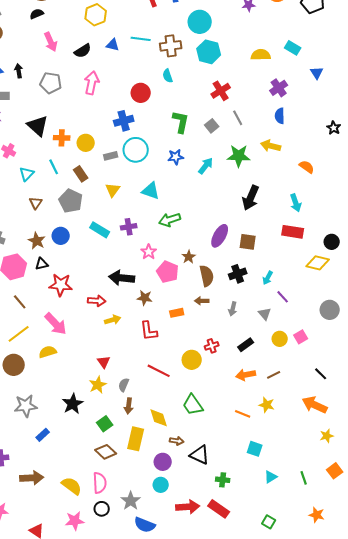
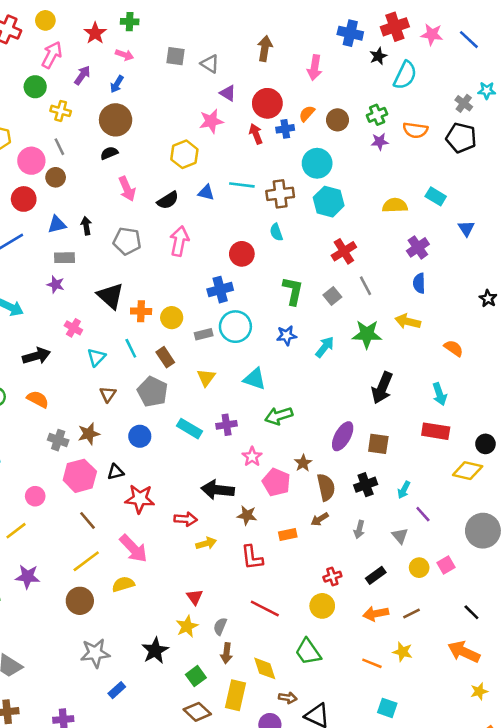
brown star: (37, 241) -> (89, 434), moved, turned 30
brown arrow: (202, 301) -> (320, 519), turned -32
gray circle: (330, 310) -> (483, 531), size x1.4
yellow circle: (192, 360) -> (322, 606), moved

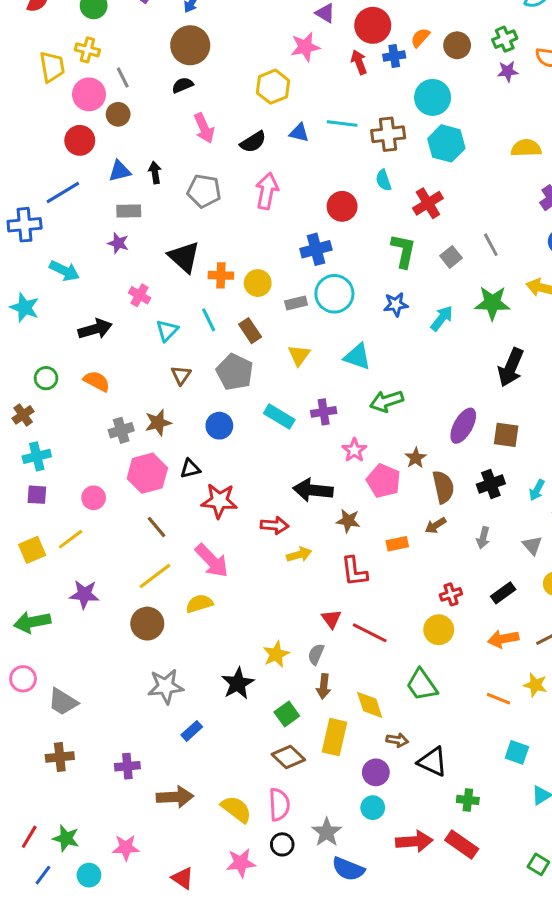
yellow cross: (61, 111) -> (87, 50), moved
red cross: (344, 251) -> (428, 203), moved
gray cross: (58, 440) -> (121, 430), turned -36
red triangle: (195, 597) -> (331, 619), moved

